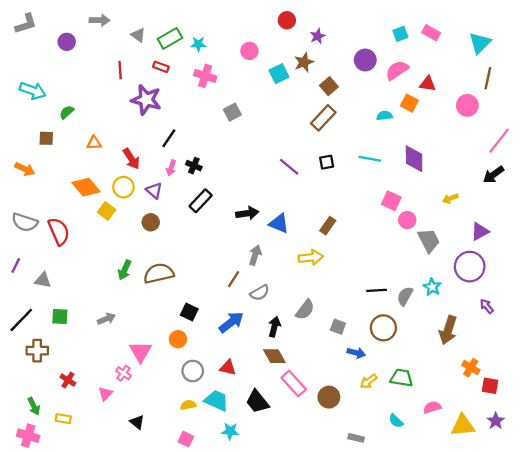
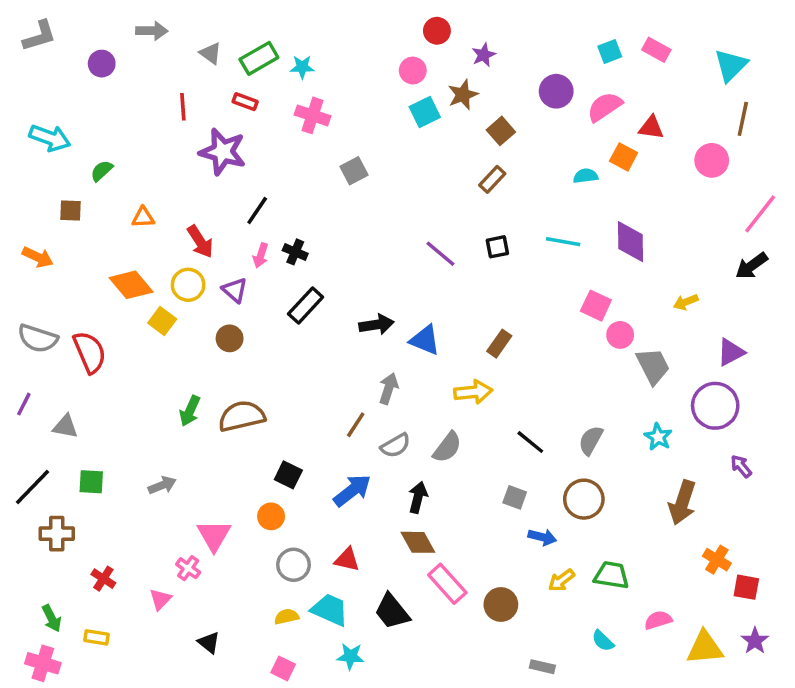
pink circle: (249, 51) -> (413, 70), moved
brown rectangle: (323, 118) -> (492, 179), size x0.7
black line: (377, 290) -> (530, 442), moved, turned 42
gray semicircle: (405, 296) -> (591, 440), moved
gray semicircle: (305, 310) -> (447, 447), moved

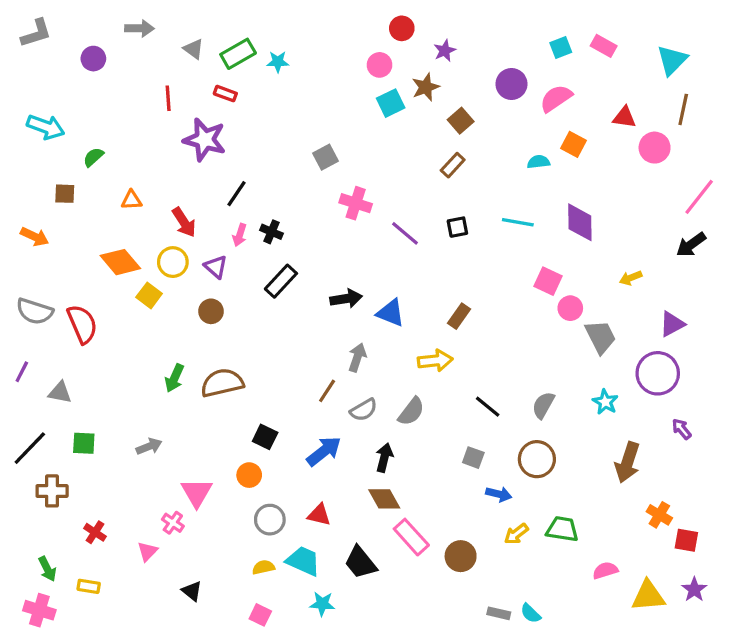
pink cross: (313, 115) -> (356, 203), moved
red triangle: (651, 128) -> (624, 117), moved
cyan semicircle: (603, 641) -> (531, 613), moved

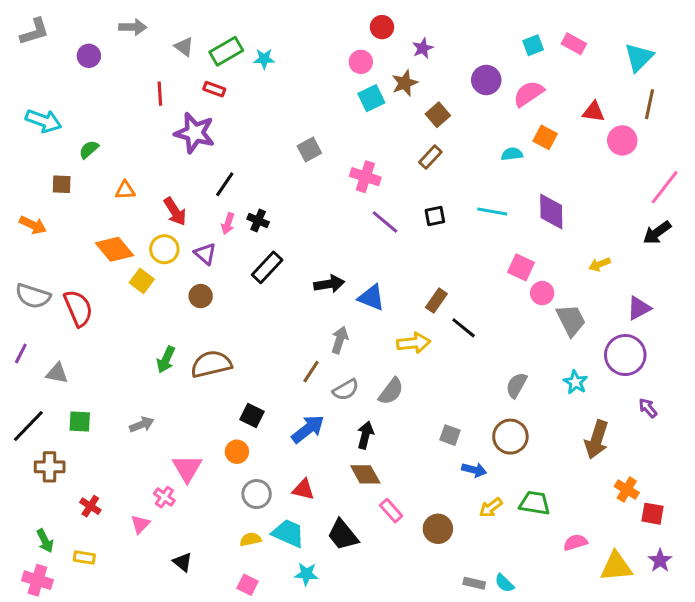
pink cross: (356, 203) -> (365, 177), moved
black line: (488, 407) -> (464, 328), moved
pink rectangle: (411, 537) -> (391, 511), size x0.7

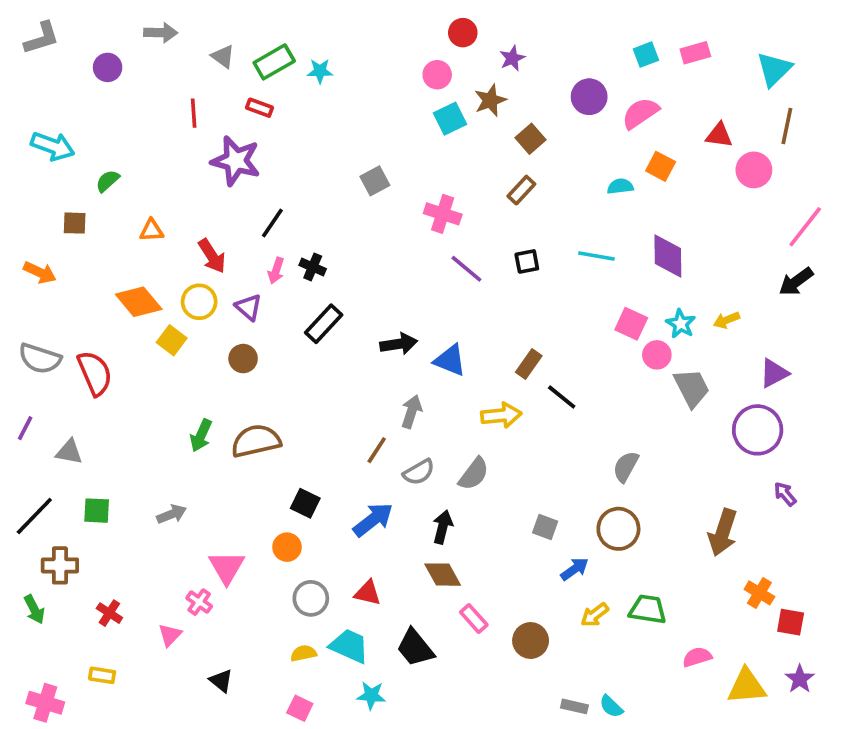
pink rectangle: (574, 44) -> (695, 53), turned -45
cyan star: (575, 382) -> (681, 324), moved
blue arrow: (474, 470) -> (574, 569), turned -50
green arrow: (45, 541) -> (34, 609), moved

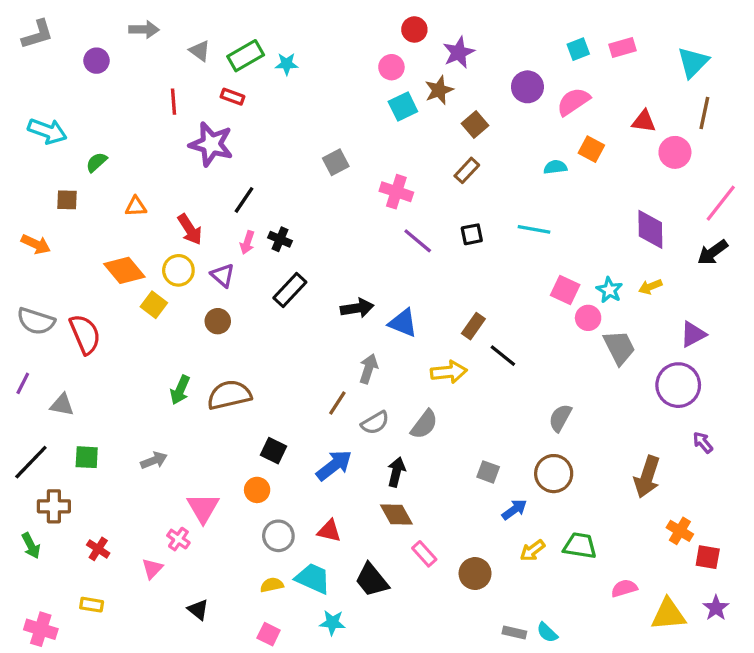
purple star: (512, 58) -> (459, 52), size x1.4
purple diamond: (668, 256) -> (650, 229), moved

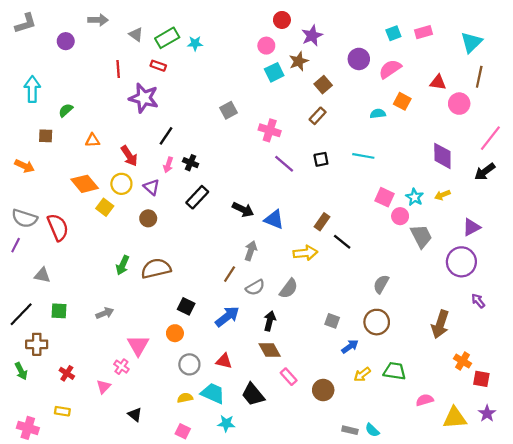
cyan arrow: (47, 131) -> (32, 89), turned -110
black arrow: (357, 308) -> (243, 209), turned 35
purple line: (23, 383) -> (16, 245), moved

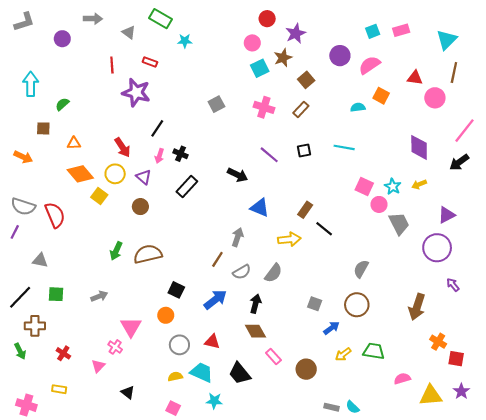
green rectangle: (167, 38) -> (160, 19), moved, turned 60
pink cross: (270, 130) -> (264, 107), moved
orange triangle: (92, 140) -> (74, 143), moved
black arrow: (243, 209) -> (238, 175), moved

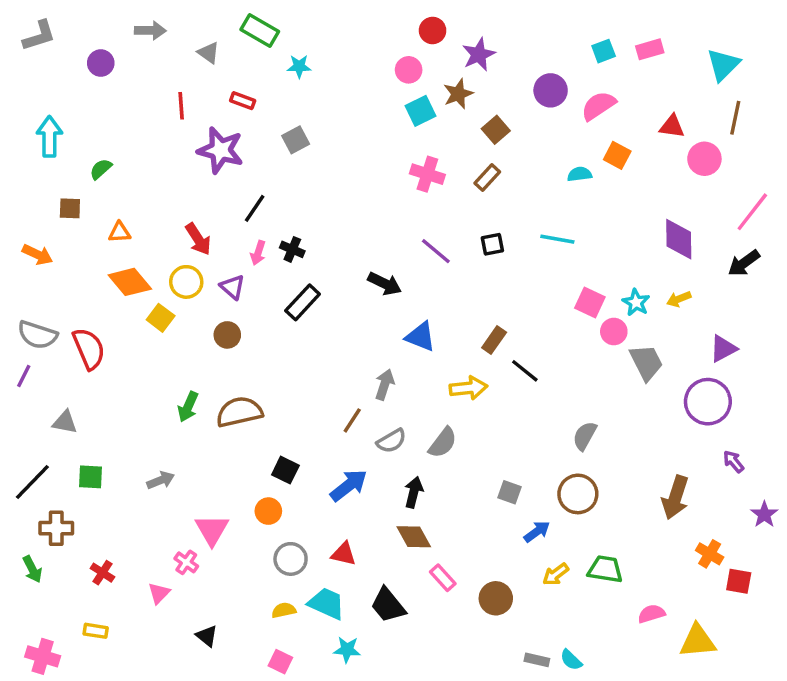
gray square: (216, 104) -> (296, 140), moved
purple star: (461, 391) -> (764, 514), moved

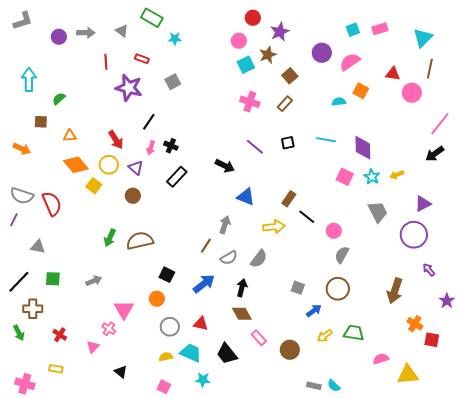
gray arrow: (150, 31) -> (86, 33), moved
purple diamond: (679, 239) -> (363, 148), moved
pink circle: (614, 332) -> (334, 231), moved

